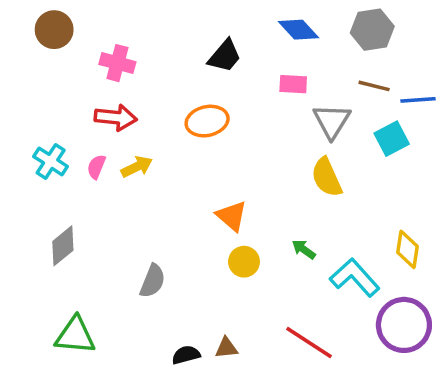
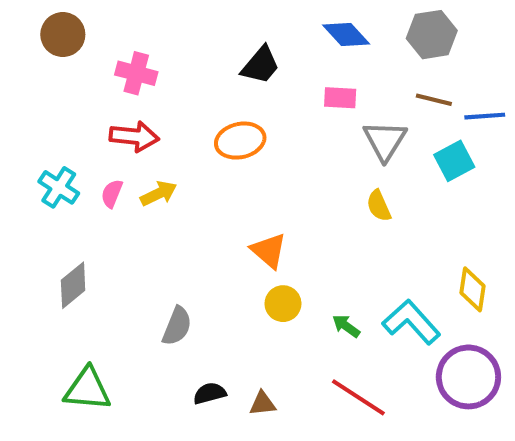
yellow semicircle: (327, 177) -> (379, 206), size x0.7
green arrow: (304, 249) -> (346, 326), moved
black semicircle: (186, 355) -> (210, 393), moved

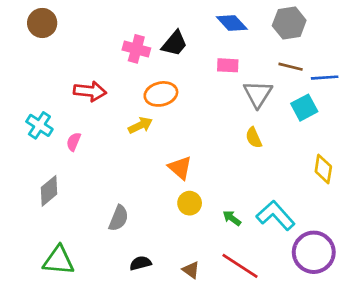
pink cross: (136, 73) -> (136, 49), moved
pink semicircle: (112, 194) -> (74, 142), moved
yellow arrow: (159, 194) -> (140, 125), moved
yellow diamond: (473, 289) -> (323, 169), moved
brown triangle: (263, 403) -> (191, 270), moved, turned 42

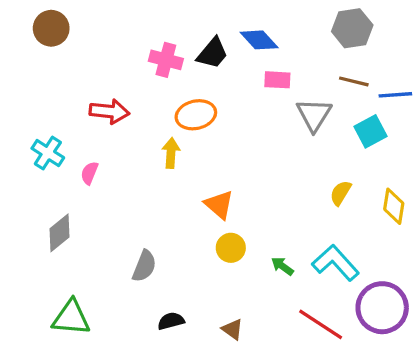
blue diamond: (232, 23) -> (259, 40), moved
yellow arrow: (140, 125) -> (171, 153), turned -60
yellow semicircle: (254, 138) -> (341, 193), moved, turned 55
red line: (240, 266) -> (321, 324), moved

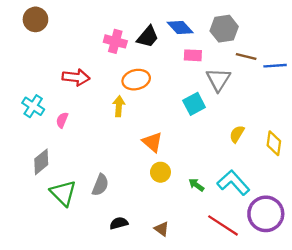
gray hexagon: (352, 28) -> (224, 29), moved
cyan square: (370, 131) -> (194, 104), moved
green triangle: (71, 318) -> (63, 193), moved, turned 40

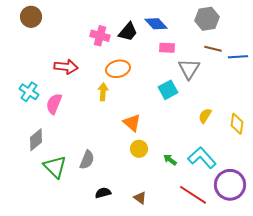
gray hexagon: (224, 29) -> (207, 19), moved
pink semicircle: (62, 120) -> (54, 104), size x1.5

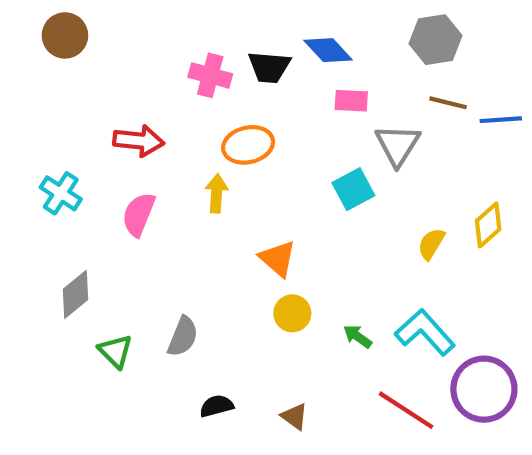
black trapezoid: (128, 32) -> (269, 67), turned 55
pink semicircle: (54, 104) -> (139, 214), moved
yellow diamond: (237, 124) -> (488, 225), moved, turned 40
green triangle: (55, 167) -> (115, 351), size x0.7

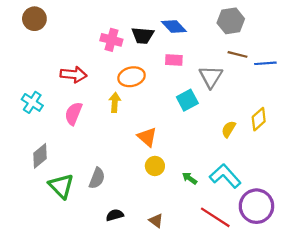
pink rectangle: (351, 101) -> (174, 60), moved
green triangle: (115, 351) -> (61, 186), size x1.4

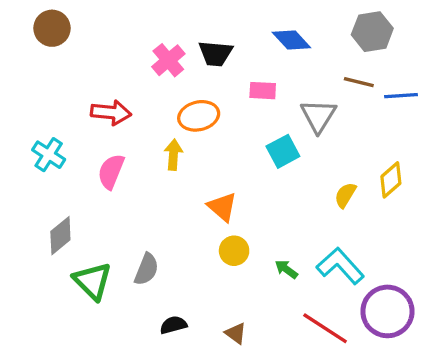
gray hexagon: (231, 21) -> (372, 32), moved
blue diamond: (174, 27) -> (291, 40), moved
pink cross: (111, 40) -> (168, 60), turned 35

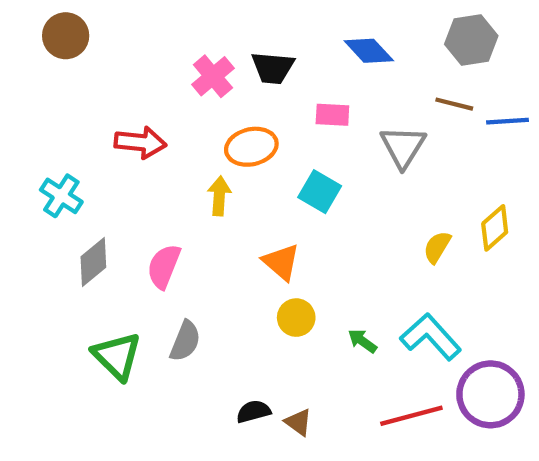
cyan square: (283, 151) -> (320, 192), moved, turned -32
pink semicircle: (111, 171) -> (164, 266), moved
gray diamond: (60, 236) -> (93, 262), moved
black semicircle: (173, 325) -> (253, 411), moved
red line: (325, 328) -> (411, 416), turned -48

